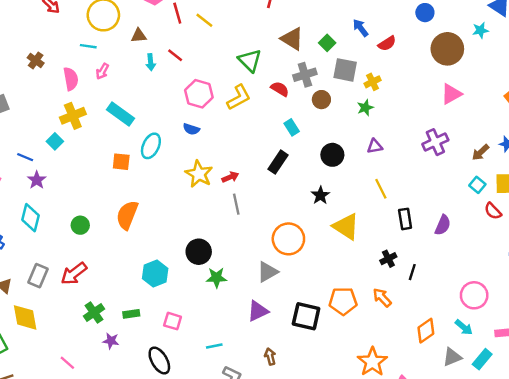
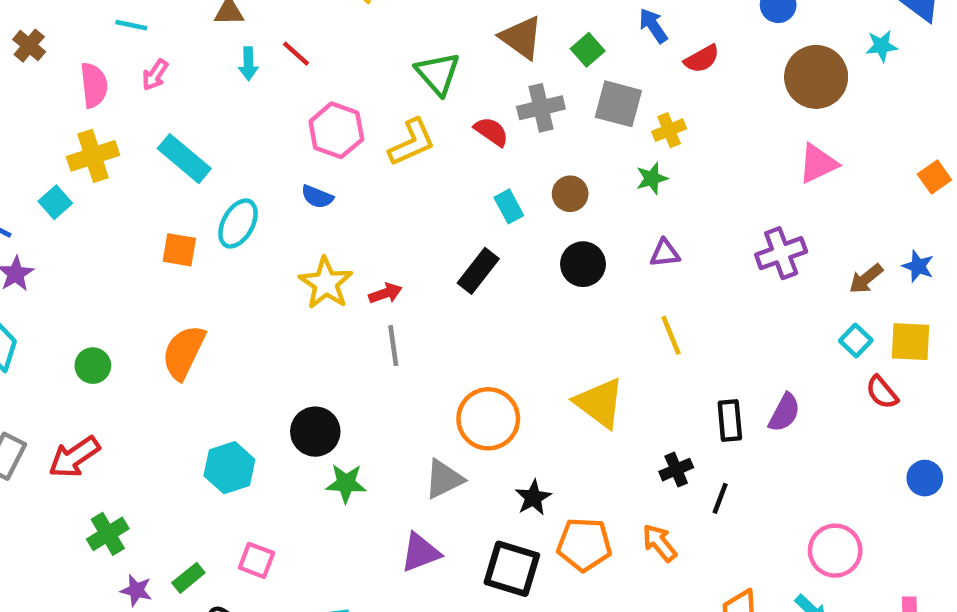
brown circle: (321, 100) -> (570, 194), moved
black star: (320, 195) -> (533, 498), moved
black rectangle: (405, 219) -> (730, 421), moved
green rectangle: (131, 314) -> (188, 578), moved, turned -35

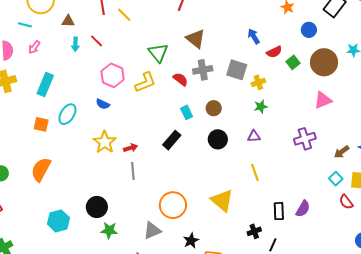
green square: (588, 50) -> (293, 62), moved
cyan rectangle: (184, 159) -> (45, 84), turned 70
green star: (652, 178) -> (261, 107), moved

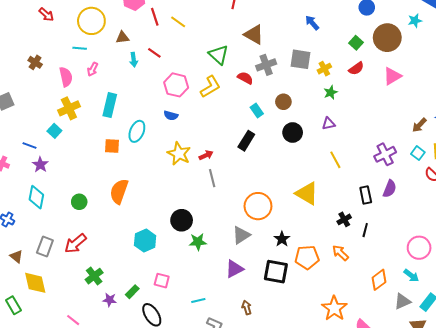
red semicircle: (274, 52) -> (356, 68), moved
purple cross: (305, 139) -> (385, 154), moved

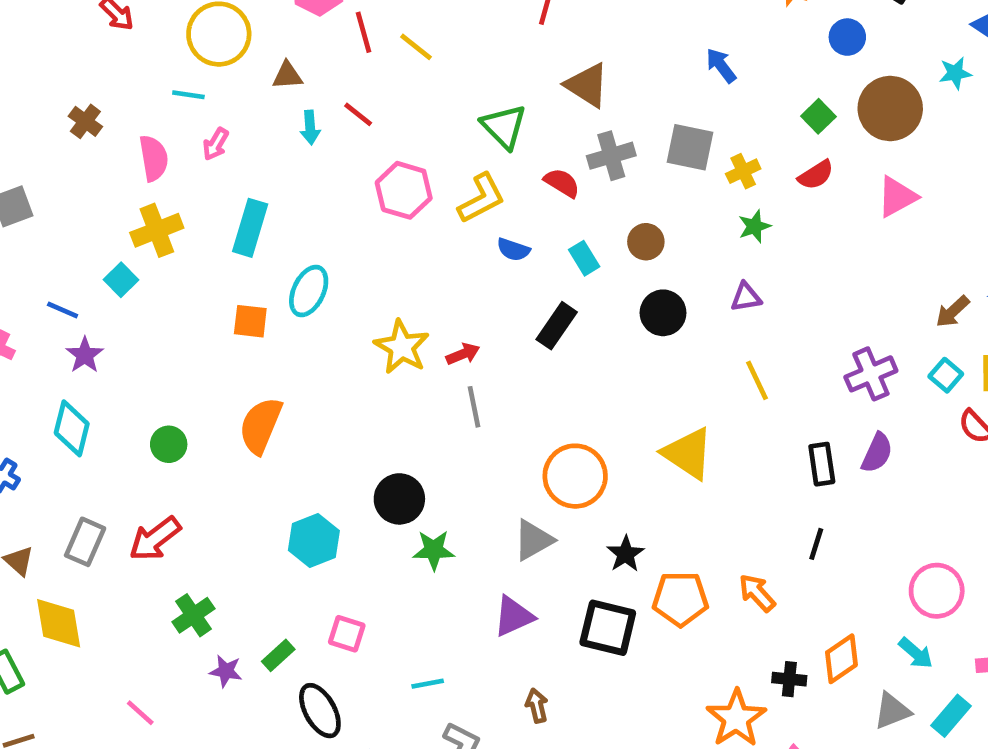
blue semicircle: (171, 116) -> (513, 250), moved
black cross: (344, 219) -> (789, 679), moved, turned 32

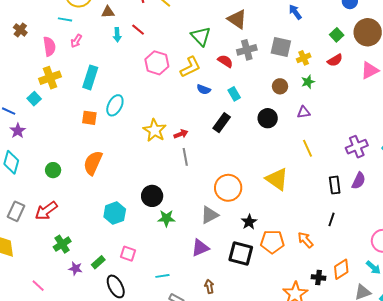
brown circle: (646, 242) -> (280, 86), moved

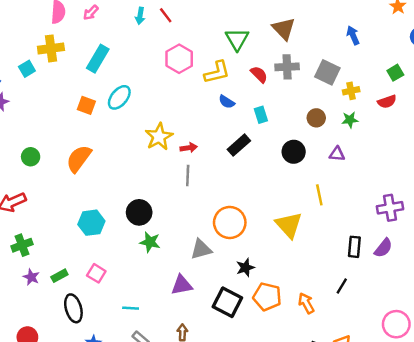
yellow line: (308, 148) -> (319, 195), moved

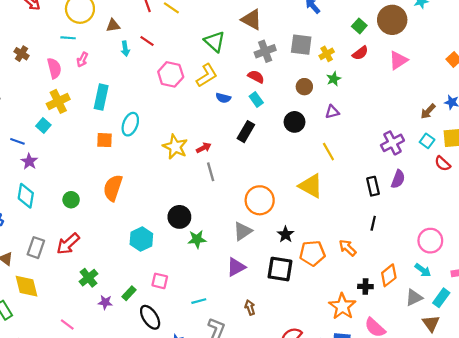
red semicircle: (259, 74) -> (256, 77), moved

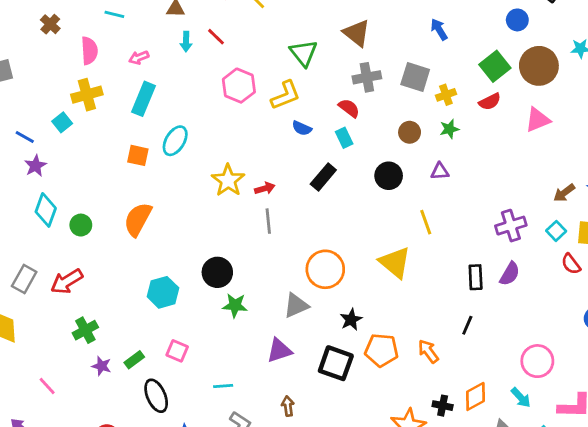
green square: (359, 26) -> (495, 66), size x1.5
pink arrow: (82, 60) -> (139, 58), moved, turned 32
cyan diamond: (26, 196) -> (46, 210), moved

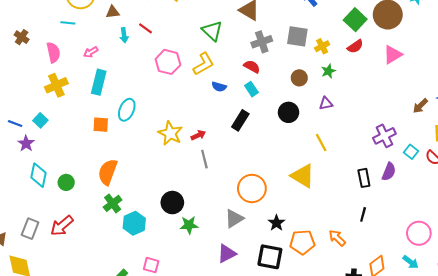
cyan square: (62, 122) -> (40, 120), moved
cyan square: (556, 231) -> (411, 152), moved
green cross: (85, 330) -> (113, 203), moved

